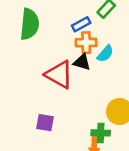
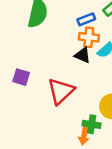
red triangle: (59, 75) -> (61, 91), moved, turned 40
purple square: (45, 123) -> (21, 77), moved

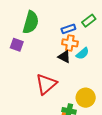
purple square: (21, 77) -> (17, 45), moved

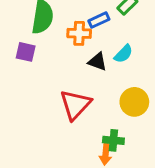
orange cross: (70, 43) -> (79, 33), moved
yellow circle: (86, 98) -> (134, 102), moved

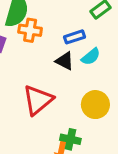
blue rectangle: (99, 20) -> (75, 37), moved
orange cross: (79, 33) -> (30, 30), moved

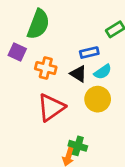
orange cross: (30, 30) -> (46, 68), moved
yellow circle: (95, 105) -> (98, 99), moved

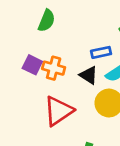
green semicircle: (38, 24) -> (47, 21), size x0.7
purple square: (17, 52) -> (32, 65), moved

